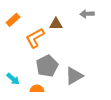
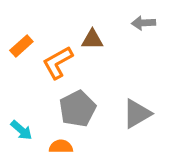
orange rectangle: (13, 20) -> (21, 46), moved
gray triangle: (74, 76) -> (137, 114), moved

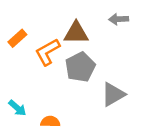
brown triangle: (92, 39) -> (76, 33), size x1.4
gray pentagon: (77, 109) -> (80, 67), moved

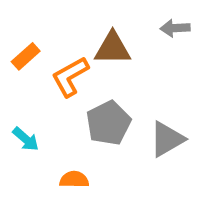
gray pentagon: (80, 67) -> (108, 123), moved
cyan arrow: (17, 108) -> (26, 139), moved

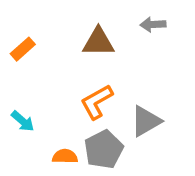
orange L-shape: (70, 77) -> (97, 102), moved
gray pentagon: (108, 123) -> (104, 149), moved

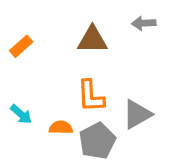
orange L-shape: (97, 102) -> (91, 96), turned -64
orange semicircle: (65, 156) -> (61, 128), moved

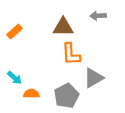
orange L-shape: (91, 96) -> (71, 54), moved
orange semicircle: (61, 128) -> (31, 94), moved

